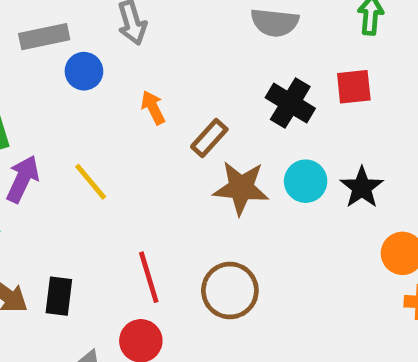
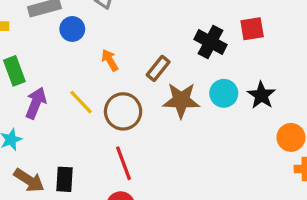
orange arrow: (153, 108) -> (110, 60), moved
brown circle: (230, 291) -> (123, 111), moved

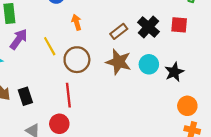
brown rectangle: (158, 68) -> (119, 31), moved
black rectangle: (64, 179) -> (25, 96), turned -36

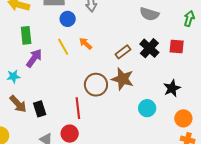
orange arrow: (77, 22) -> (86, 44), turned -32
yellow line: (50, 46) -> (63, 47), moved
brown circle: (77, 60) -> (96, 85), moved
cyan circle: (149, 64) -> (147, 108), moved

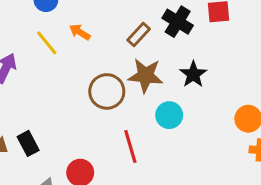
black star: (172, 88) -> (193, 74), moved
red line: (78, 108) -> (130, 146), moved
cyan circle: (147, 108) -> (169, 115), moved

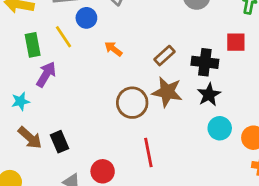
black cross: (178, 22) -> (205, 62), moved, turned -30
yellow line: (47, 43) -> (64, 37), moved
cyan circle: (169, 115) -> (220, 128), moved

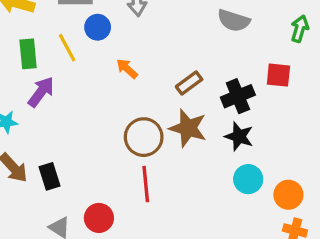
black cross: (205, 62) -> (238, 96), turned -35
black star: (209, 95) -> (239, 136), turned -30
red line: (148, 152) -> (146, 184), moved

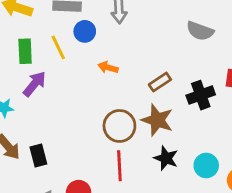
orange arrow: (127, 69) -> (108, 67), turned -30
black star: (239, 136) -> (166, 158), moved

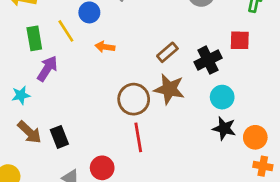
orange arrow: (108, 67) -> (105, 47), moved
black star: (166, 158) -> (224, 128), moved
cyan circle: (206, 165) -> (222, 97), moved

